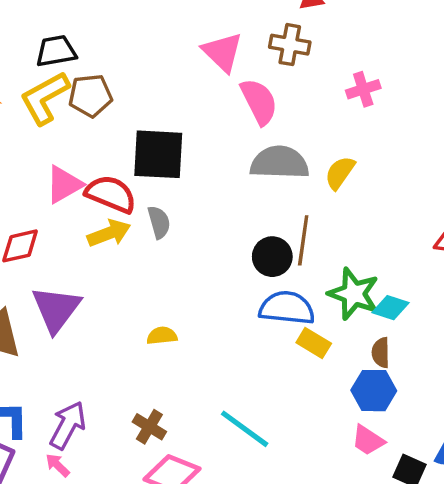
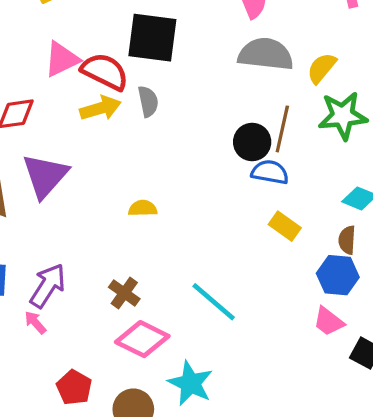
green star: (354, 294) -> (343, 116), moved, turned -30
blue semicircle: (287, 308) -> (270, 172), moved, size x0.7

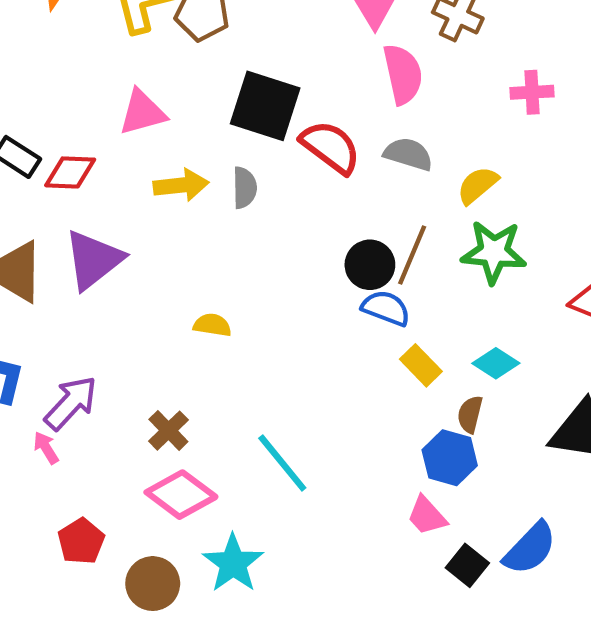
gray semicircle: (266, 54) -> (408, 154), size x0.7
red semicircle: (105, 72) -> (331, 147), moved
yellow rectangle: (285, 226) -> (421, 365), moved

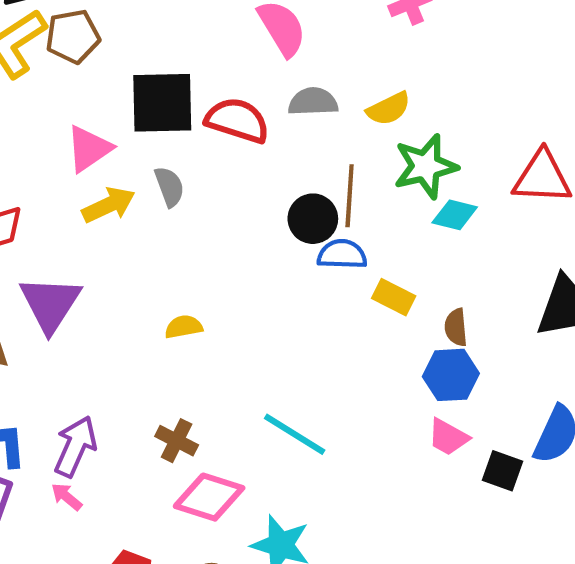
pink triangle: (142, 112) -> (89, 149), moved
yellow semicircle: (478, 185) -> (389, 109), turned -147
cyan diamond: (496, 363) -> (455, 215), moved

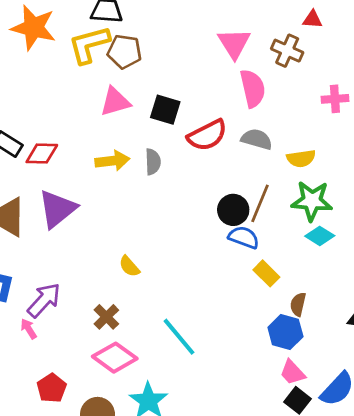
black square: (162, 103) -> (165, 110), size x0.7
red semicircle: (237, 120) -> (207, 135), turned 117
pink triangle: (89, 149) -> (115, 102), moved
yellow semicircle: (184, 327) -> (129, 266), moved, turned -140
pink trapezoid: (448, 437) -> (292, 372), moved

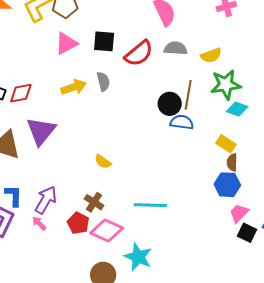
yellow rectangle: (266, 273) -> (226, 144), moved
cyan line: (179, 337) -> (150, 205), turned -36
pink trapezoid: (292, 372) -> (239, 213), turned 100
red pentagon: (52, 388) -> (78, 223), moved

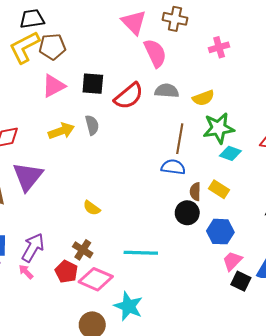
black circle: (170, 104) -> (187, 213), moved
brown semicircle: (232, 162) -> (195, 192), moved

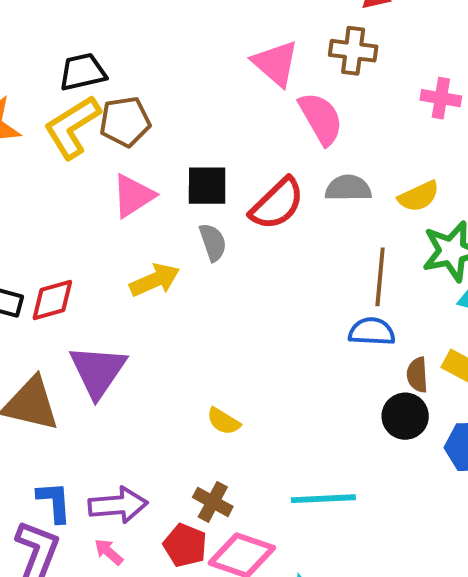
pink cross: (219, 47) -> (441, 98), turned 30
gray semicircle: (92, 125) -> (213, 242), moved
purple arrow: (33, 248) -> (118, 505), turned 60

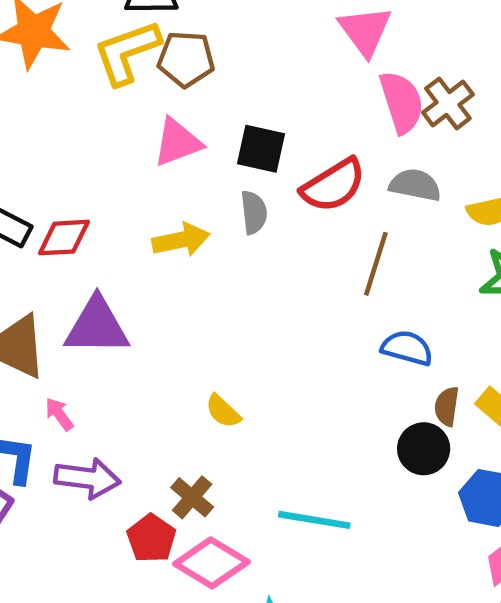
brown cross: (353, 51) -> (448, 103), moved, turned 33
brown line: (380, 277) -> (376, 264), moved
purple triangle: (98, 371) -> (97, 326), turned 44
pink arrow: (109, 552) -> (59, 414), moved

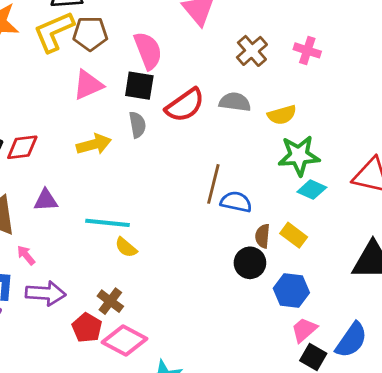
pink semicircle: (402, 102) -> (148, 51), moved
brown line: (376, 264) -> (213, 184), moved
purple triangle: (97, 326) -> (46, 200), size x0.6
cyan line: (314, 520) -> (107, 223), moved

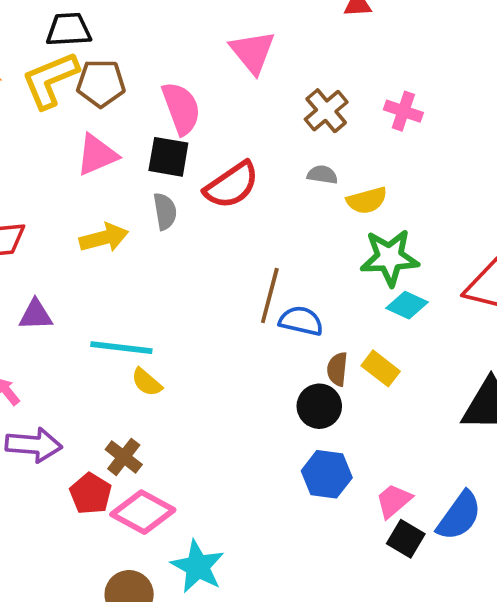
gray semicircle: (235, 102) -> (322, 175), moved, size x0.7
blue hexagon: (291, 290) -> (327, 474), moved

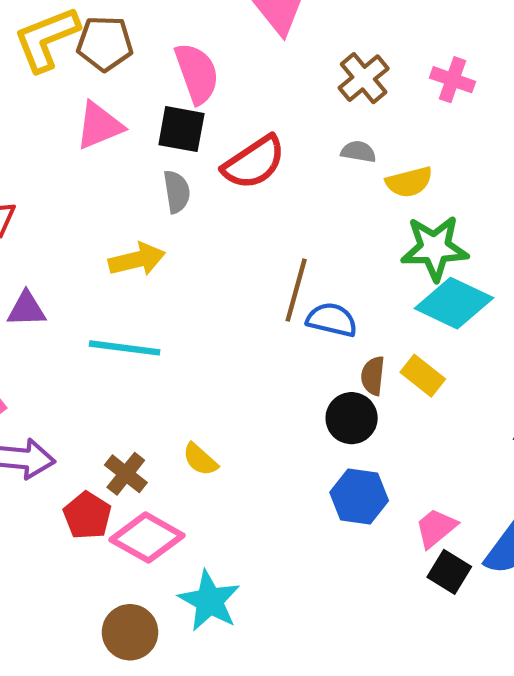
yellow arrow: (104, 238) -> (137, 259), moved
cyan diamond: (407, 305) -> (454, 303), size x1.6
yellow semicircle: (147, 382) -> (200, 459), moved

